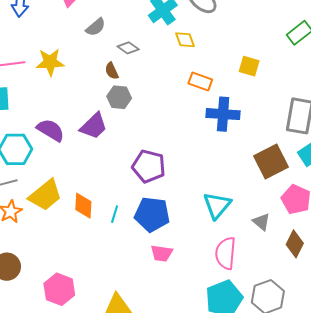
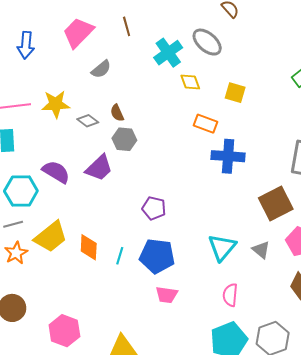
gray diamond: (128, 48) -> (88, 121), moved
yellow square: (249, 66) -> (235, 93), moved
purple pentagon: (149, 166) -> (154, 208), size x0.7
gray triangle: (261, 222) -> (261, 250), moved
pink semicircle: (226, 253) -> (230, 295), size x0.7

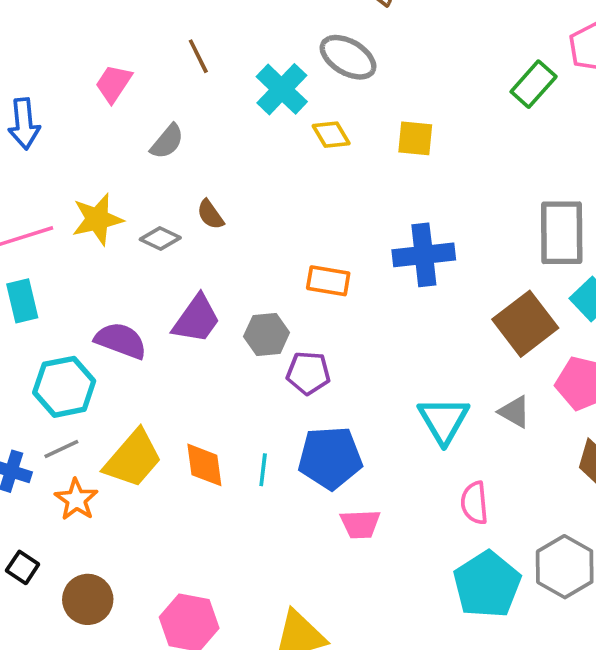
pink trapezoid: (78, 33) -> (114, 83), size x0.7
orange rectangle: (205, 124) -> (328, 281), moved
gray hexagon: (124, 139) -> (267, 334), moved

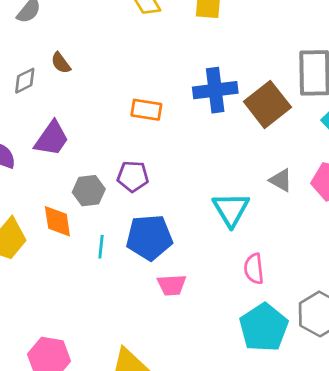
gray diamond: (160, 239) -> (25, 81), turned -52
brown square: (525, 324) -> (267, 104), moved
gray hexagon: (267, 334) -> (89, 191), moved
gray triangle: (514, 412) -> (281, 180), moved
orange diamond: (204, 465) -> (57, 221), moved

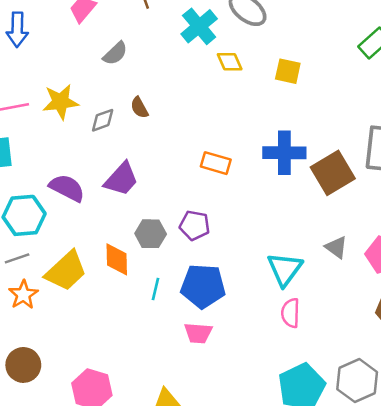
pink semicircle: (254, 269) -> (290, 313), moved
pink trapezoid: (172, 285) -> (198, 333), moved

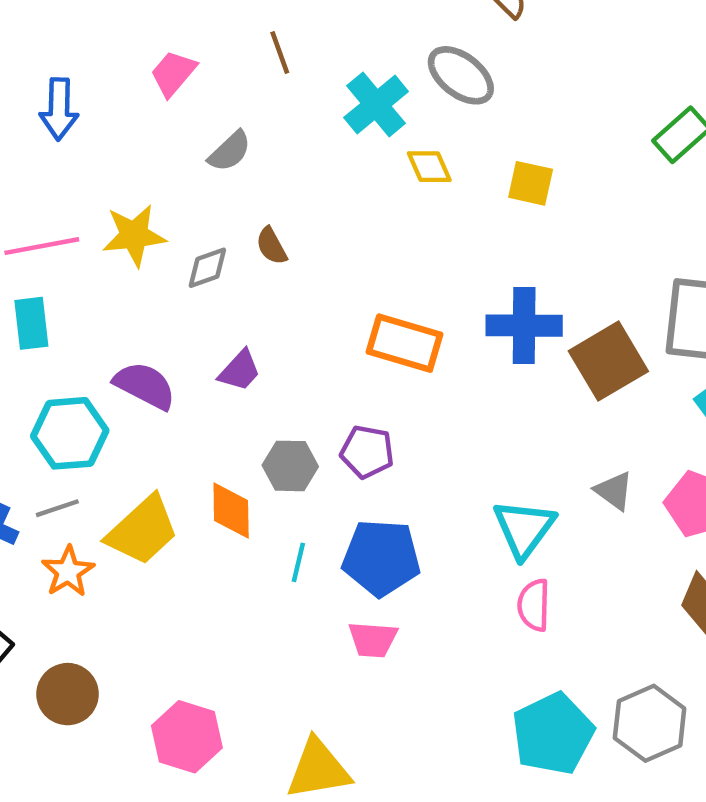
orange rectangle: (216, 163) -> (405, 343), size x1.4
purple trapezoid: (121, 179) -> (240, 371), size x0.7

